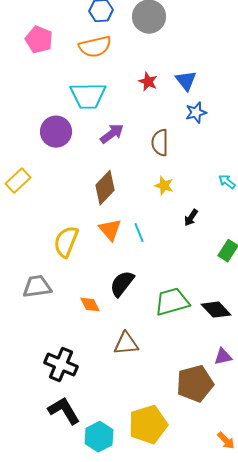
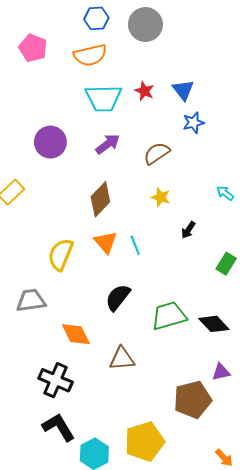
cyan trapezoid: (88, 96) -> (104, 98), moved
brown semicircle: (160, 143) -> (157, 153), turned 56
orange diamond: (90, 305) -> (76, 334), moved, size x1.4

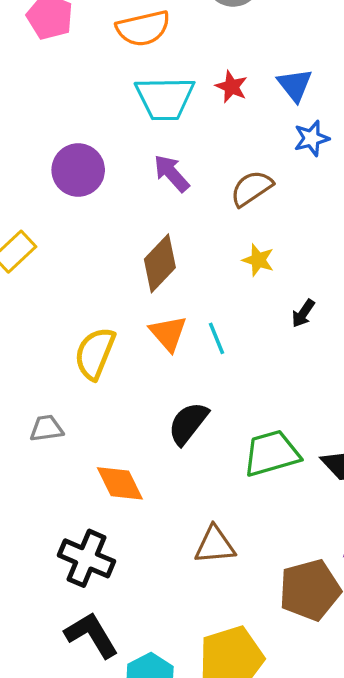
purple arrow: (108, 144) -> (171, 173), turned -95
gray trapezoid: (31, 300) -> (46, 428), size x0.7
brown triangle: (122, 359) -> (215, 545), moved

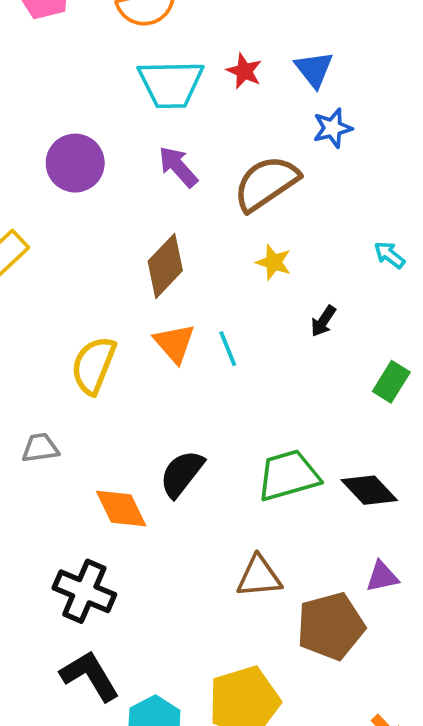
brown semicircle: (251, 188) -> (266, 183), size x1.4
black semicircle: (188, 423) -> (182, 474), moved
brown triangle: (215, 545) -> (259, 577), moved

